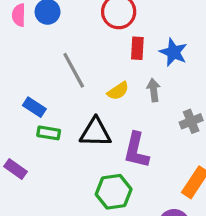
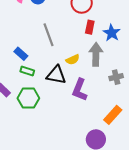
gray arrow: (154, 90) -> (96, 54), size x1.6
yellow semicircle: (118, 91) -> (73, 60), moved
green hexagon: (114, 192) -> (28, 98), moved

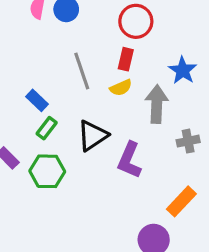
red rectangle: (90, 27) -> (126, 59), moved
yellow semicircle: (73, 60) -> (121, 88), moved
green rectangle: (27, 71) -> (47, 128), turned -72
black triangle: (56, 75) -> (93, 136), turned -45

